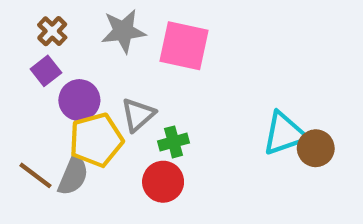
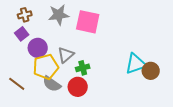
brown cross: (52, 31) -> (25, 15), turned 32
gray semicircle: (73, 175) -> (52, 84), moved, turned 102

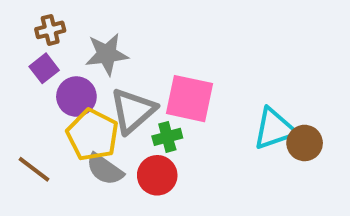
gray star: (59, 15) -> (107, 54), moved
pink square: (88, 22) -> (189, 99), moved
gray triangle: (66, 55) -> (133, 111), size x1.4
yellow pentagon: (46, 67) -> (93, 135), turned -30

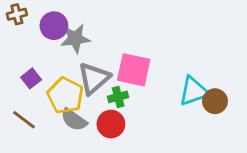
brown cross: (50, 30) -> (17, 14), moved
purple square: (44, 68) -> (31, 78), moved
purple circle: (76, 97) -> (54, 26), moved

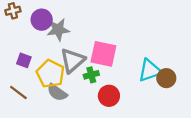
purple square: (31, 78) -> (24, 60), turned -32
red circle: (111, 124) -> (109, 96), moved

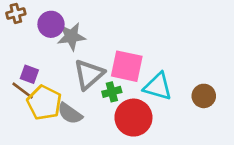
cyan triangle: (150, 70) -> (158, 86), moved, turned 35
yellow pentagon: (50, 74) -> (44, 103), moved
brown line: (18, 92) -> (23, 91), moved
red circle: (109, 96) -> (133, 118), size x1.4

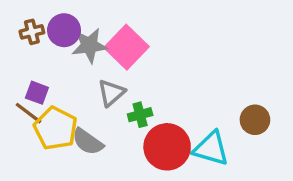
brown cross: (16, 13) -> (32, 32), moved
pink square: (127, 66) -> (127, 47), moved, turned 32
gray triangle: (89, 74) -> (111, 93), size x0.7
cyan triangle: (158, 86) -> (211, 149), moved

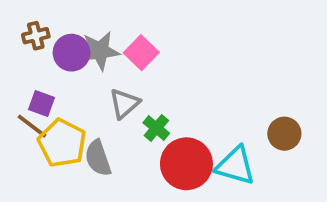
purple circle: (64, 30) -> (72, 53), moved
pink square: (127, 47) -> (141, 53), size x0.7
green cross: (140, 115) -> (156, 128), turned -35
gray semicircle: (88, 142) -> (98, 158), turned 36

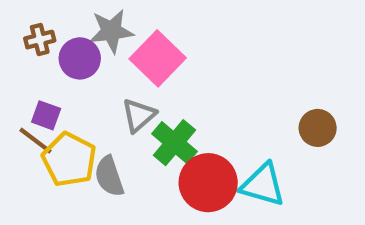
gray star: (100, 51) -> (111, 31), moved
pink square: (141, 53) -> (158, 58), size x1.4
green cross: (156, 128) -> (174, 143), size x1.5
brown circle: (284, 134) -> (318, 128), moved

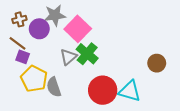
brown line: (36, 141) -> (17, 43), moved
green cross: (174, 143) -> (87, 54), moved

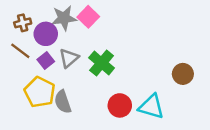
pink square: (78, 29) -> (88, 17), moved, size x0.7
purple square: (23, 57) -> (46, 61), moved, turned 32
gray triangle: (68, 57) -> (69, 58), moved
red circle: (103, 90) -> (120, 105), size x0.7

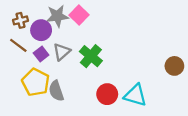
brown circle: (183, 74) -> (174, 66), moved

